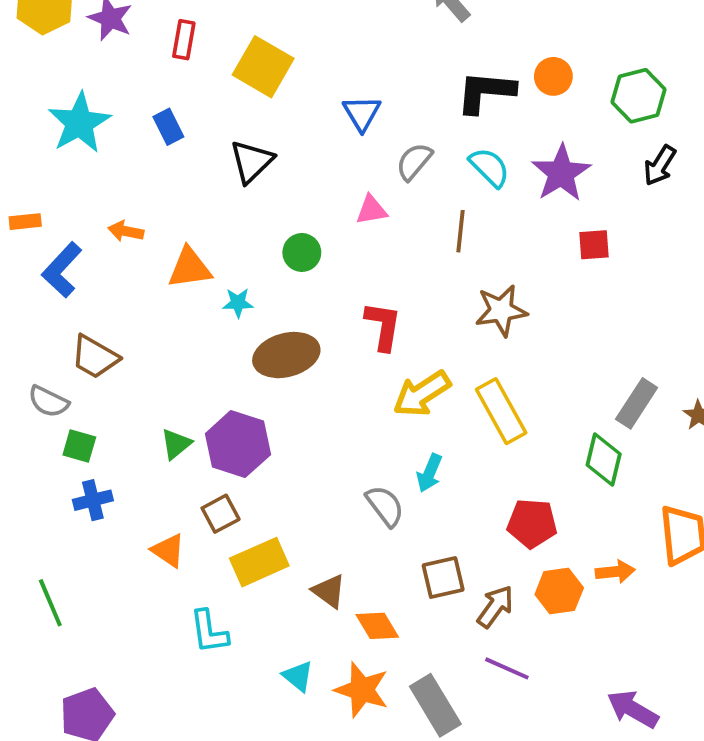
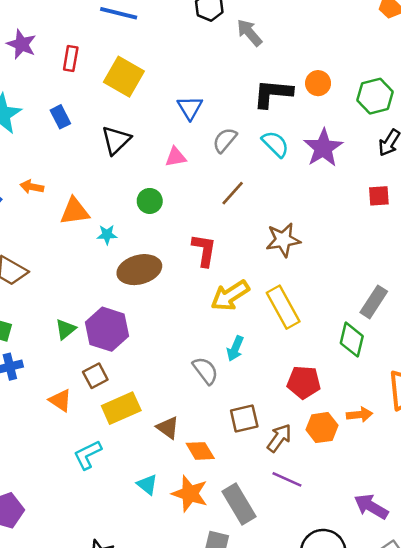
pink triangle: (371, 210) -> (176, 157), moved
brown line: (460, 231) -> (233, 193), moved, turned 36
red square: (594, 245) -> (379, 196), moved
cyan L-shape: (209, 632) -> (88, 455), turned 72

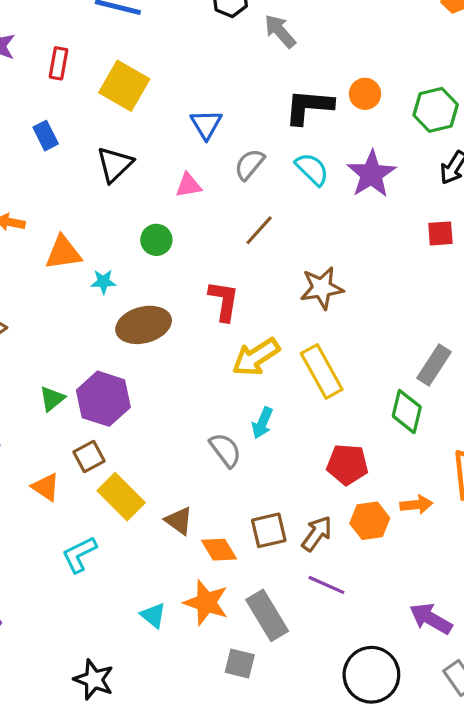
yellow rectangle: (121, 408) -> (121, 497), turned 69
brown square: (244, 419) -> (269, 530), moved
cyan triangle: (147, 485) -> (153, 615), moved

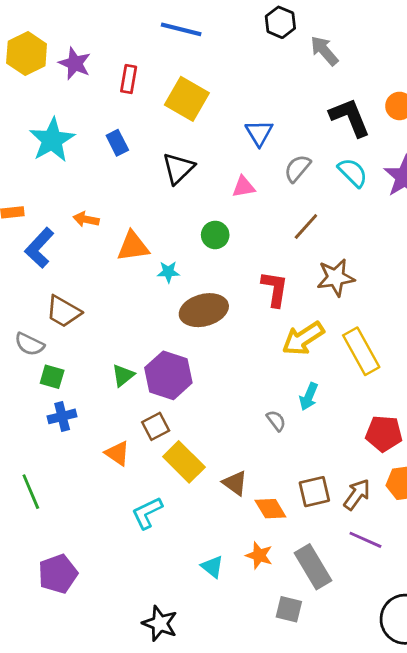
black L-shape: (309, 107) -> (350, 117), turned 63
brown star: (322, 288) -> (336, 278), moved
gray semicircle: (225, 450) -> (276, 421), size x0.7
orange star: (206, 603) -> (259, 555), size x0.7

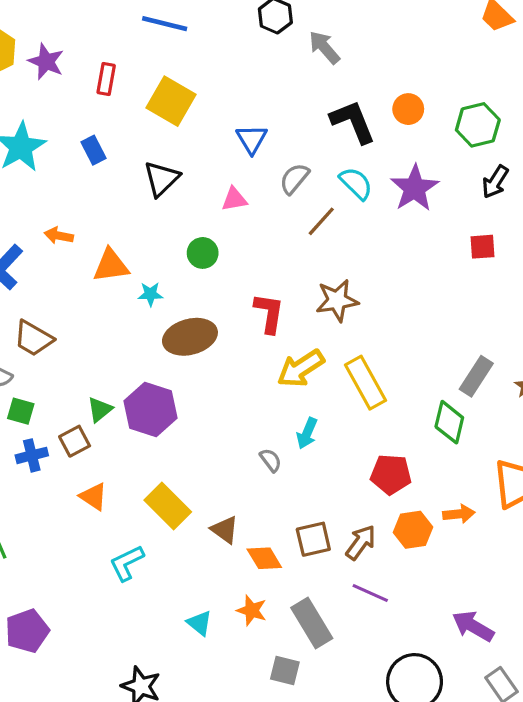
brown line: (306, 226) -> (321, 221), moved
brown square: (156, 426) -> (75, 441), moved

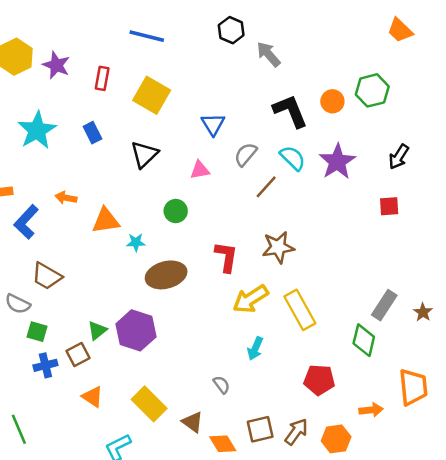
green hexagon: (478, 125) -> (372, 90), moved
gray semicircle: (271, 460) -> (222, 385), moved
orange hexagon: (413, 530) -> (336, 439), moved

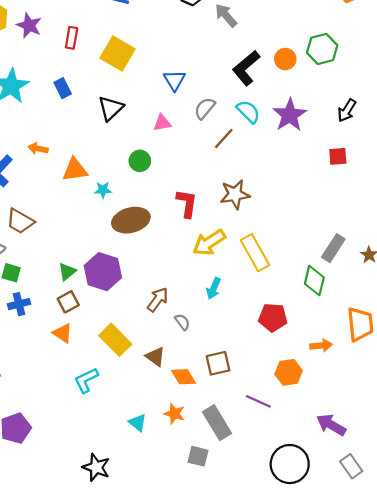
black L-shape: (290, 111) -> (246, 68), turned -108
brown square: (78, 355) -> (68, 302), moved
brown arrow: (296, 432) -> (158, 300), moved

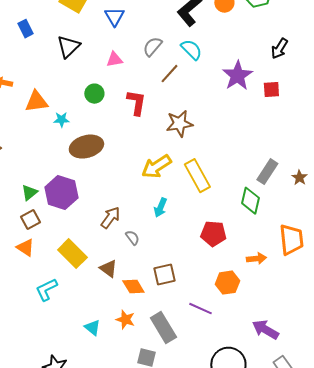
blue triangle: (174, 80) -> (114, 17), moved
purple star: (290, 115) -> (237, 76), moved
red L-shape: (187, 203) -> (136, 103), moved

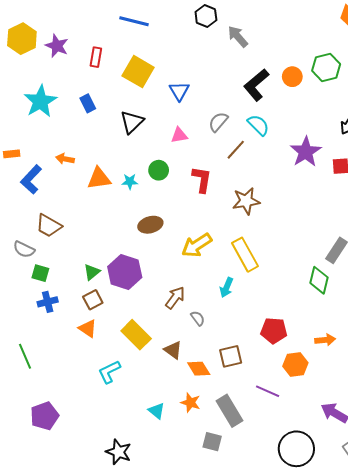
cyan star: (61, 120) -> (130, 182), moved
brown ellipse: (86, 147) -> (150, 225), size x0.7
yellow arrow: (156, 167) -> (197, 245), moved
yellow rectangle: (197, 176) -> (245, 255), moved
red pentagon: (213, 234) -> (274, 331), moved

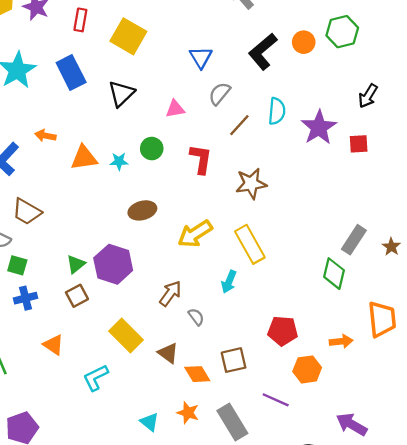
blue triangle: (179, 91) -> (201, 57), moved
blue rectangle: (88, 103) -> (71, 73), size x1.6
cyan semicircle: (258, 125) -> (277, 111), moved, turned 50
orange triangle: (88, 329) -> (54, 345), moved

